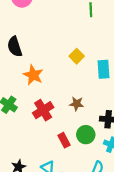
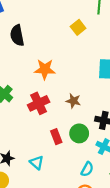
yellow square: (77, 56) -> (78, 27), moved
orange star: (33, 75) -> (45, 69), moved, turned -30

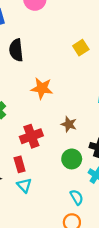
red cross: (39, 103) -> (31, 136), moved
red rectangle: (56, 137) -> (20, 164), moved
cyan semicircle: (87, 169) -> (77, 197), turned -64

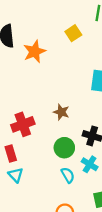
orange star: (42, 88) -> (35, 52), moved, turned -30
cyan semicircle: (77, 197) -> (68, 175), moved

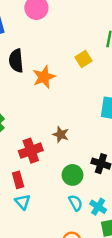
brown star: (61, 112) -> (61, 135), moved
cyan cross: (90, 164) -> (98, 207), moved

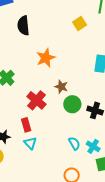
orange star: (44, 77) -> (46, 58), moved
red cross: (31, 151) -> (36, 100), turned -30
green circle: (73, 175) -> (72, 104), moved

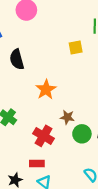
yellow square: (80, 24) -> (76, 48), turned 32
red rectangle: (26, 125) -> (37, 164), turned -64

